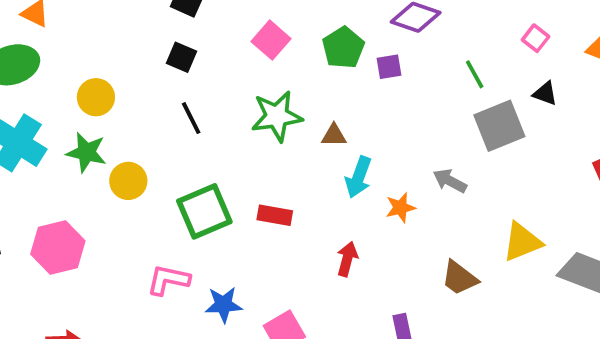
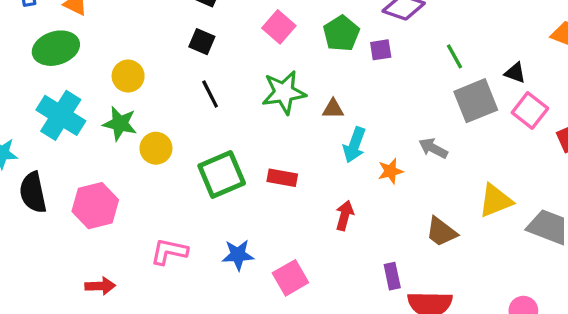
pink square: (536, 38) -> (530, 110), moved, size x1.5
pink L-shape: (168, 280) -> (169, 252), moved

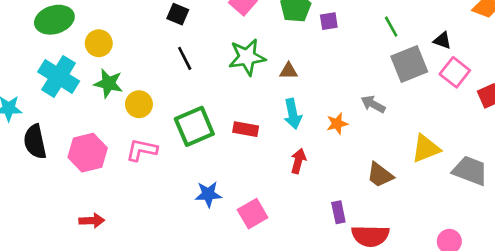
yellow circle: (128, 76) -> (99, 43), moved
cyan arrow: (354, 145) -> (293, 114), moved, turned -32
pink L-shape: (169, 252) -> (142, 150), moved

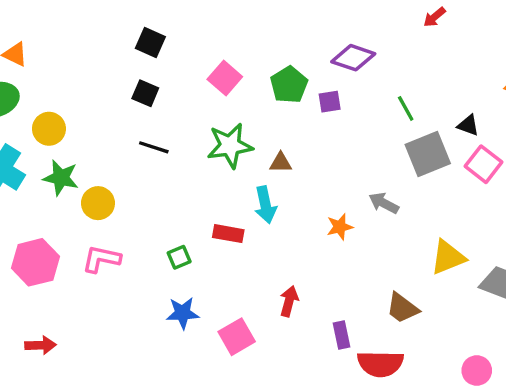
black line: (185, 58) -> (154, 147), turned -45
cyan arrow: (293, 114) -> (265, 205), moved
green square: (194, 126) -> (179, 257), moved, size x0.5
red arrow: (298, 161) -> (289, 301), moved
brown trapezoid: (380, 175) -> (402, 308), moved

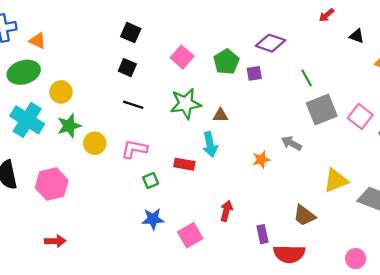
black triangle: (468, 125) -> (357, 36), moved
green star: (61, 178) -> (69, 126), turned -30
pink L-shape: (101, 259) -> (134, 149), moved

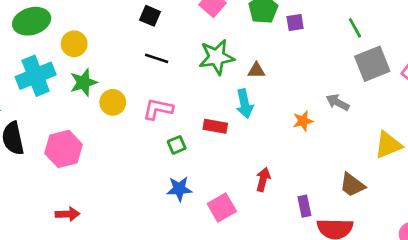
cyan cross: (27, 120) -> (36, 76), turned 36

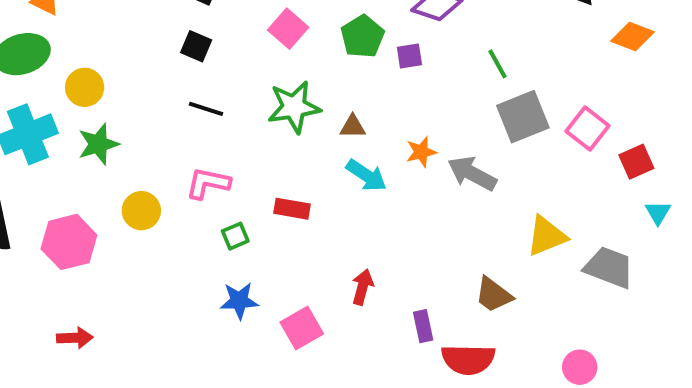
yellow circle: (113, 102) -> (141, 211), moved
gray arrow: (338, 102) -> (472, 173), size x1.4
cyan arrow: (244, 104) -> (366, 175), moved, turned -44
orange star: (303, 121) -> (421, 152), moved

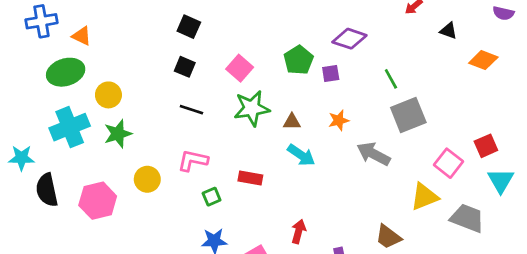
pink square: (288, 29) -> (240, 68), moved
pink square: (588, 128) -> (448, 163), moved
orange star: (421, 152) -> (339, 120), moved
cyan triangle: (658, 213) -> (501, 181), size x1.5

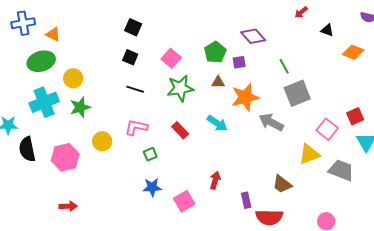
purple diamond: (349, 39) -> (253, 36), turned 30
orange star: (339, 120) -> (245, 97), size x1.8
brown triangle: (292, 122) -> (218, 82), moved
red rectangle: (250, 178) -> (180, 130), moved, turned 36

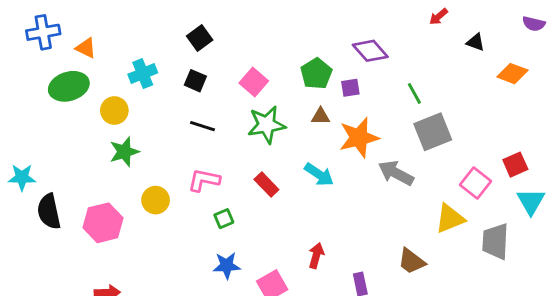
black square: (133, 27) -> (200, 38), turned 30
cyan cross: (44, 102) -> (143, 74), moved, size x0.7
gray trapezoid: (341, 170) -> (495, 241), turned -108

